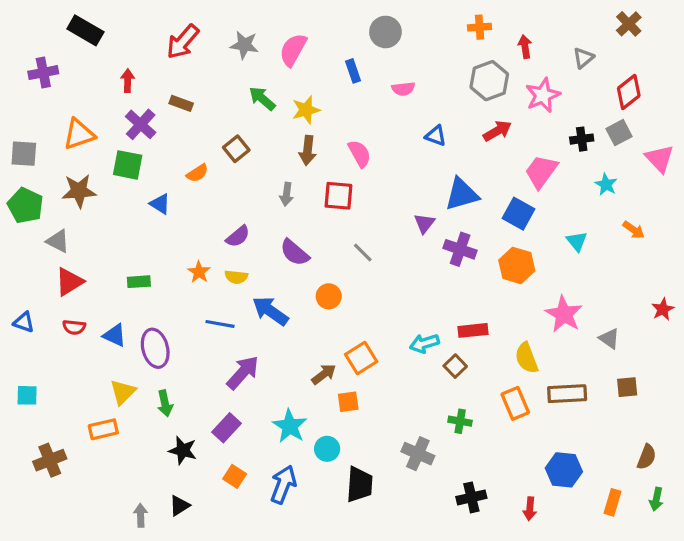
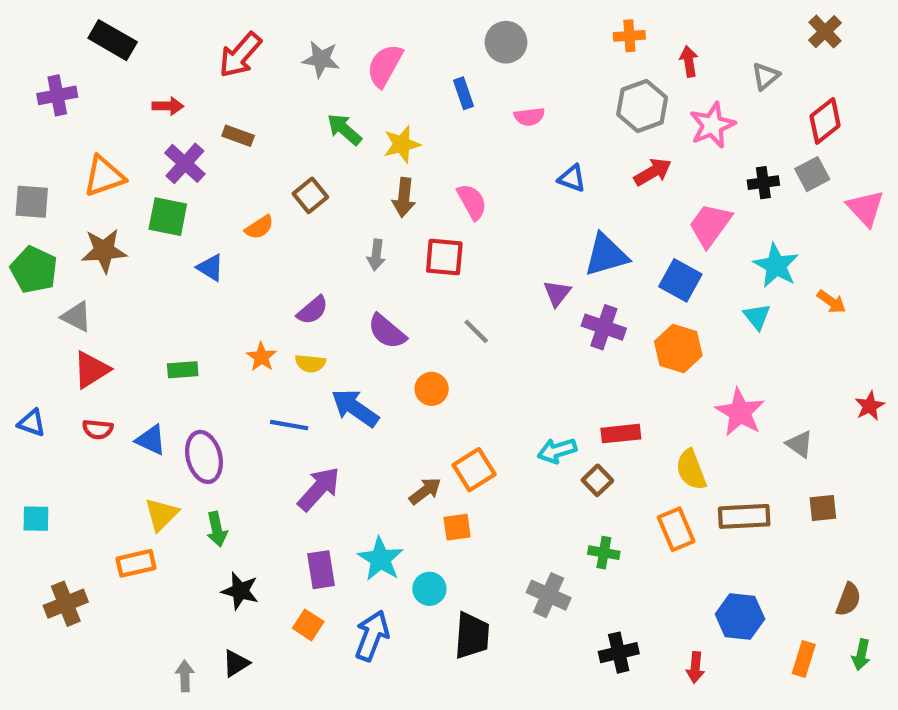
red arrow: (128, 81) -> (168, 106), turned 90
cyan star: (606, 184) -> (776, 266), moved, size x1.5
purple rectangle: (227, 428) -> (321, 570), moved, turned -52

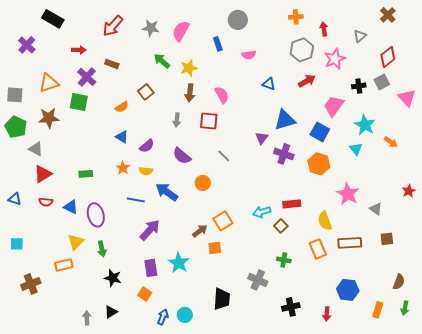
purple cross: (57, 95) -> (27, 45), turned -36
blue triangle: (210, 268) -> (122, 137), moved
cyan circle: (429, 589) -> (185, 315), moved
blue arrow: (372, 636) -> (163, 317), moved, size x0.7

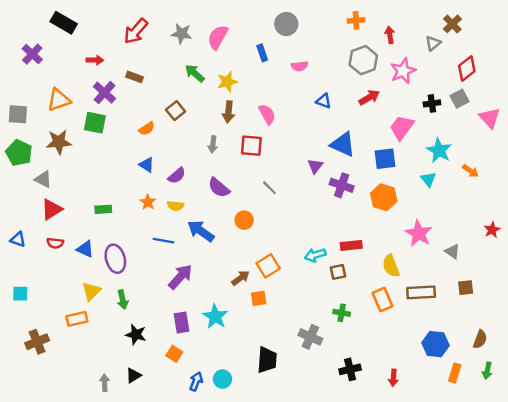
brown cross: (388, 15) -> (452, 24), moved
blue triangle: (285, 120) -> (343, 144), turned 40
blue square: (320, 132) -> (385, 159), turned -36
brown square: (281, 226) -> (338, 272), turned 32
blue hexagon: (348, 290) -> (436, 344), moved

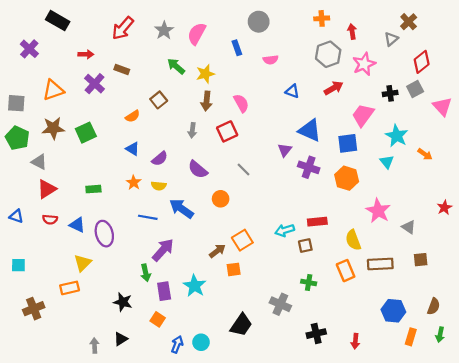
gray star: (182, 34) -> (164, 30), turned 30
green square: (95, 123) -> (86, 133), moved, turned -36
red square: (251, 146) -> (227, 131), turned -30
green arrow: (123, 300) -> (146, 273), moved
black trapezoid: (267, 360) -> (241, 325), turned 30

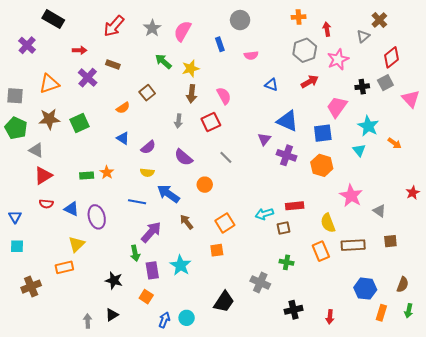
orange star: (134, 183) -> (107, 172), moved
blue triangle: (16, 216) -> (15, 217), moved, turned 40
brown arrow: (217, 251) -> (187, 222), moved, turned -91

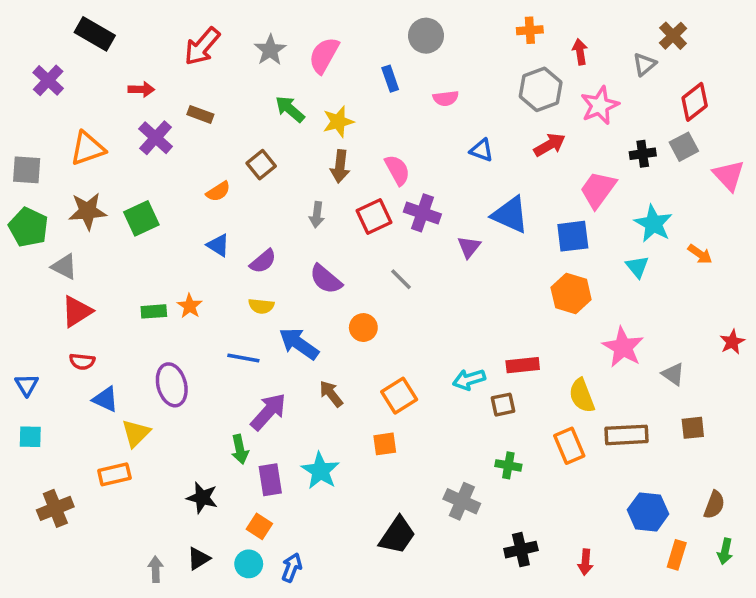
purple cross: (286, 155) -> (422, 213), moved
blue triangle: (71, 209) -> (105, 399), moved
cyan circle: (187, 318) -> (249, 564), moved

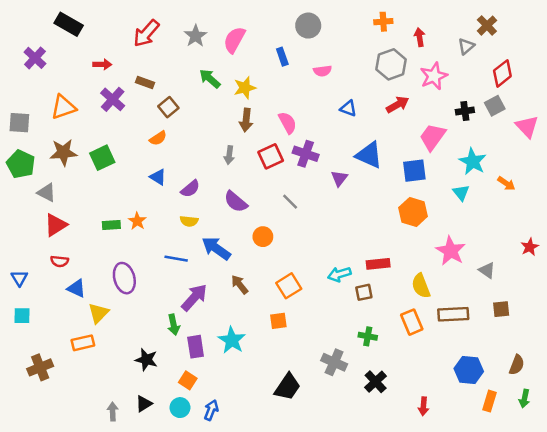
brown square: (261, 165) -> (168, 107), moved
black cross: (521, 550) -> (376, 382), moved, turned -30

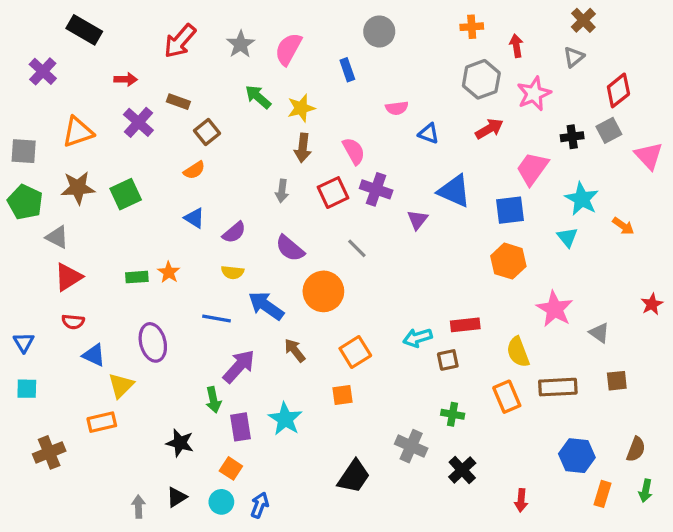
brown cross: (487, 26) -> (583, 20), moved
pink semicircle: (322, 71) -> (397, 108), moved
orange circle: (263, 237) -> (323, 291), size x1.6

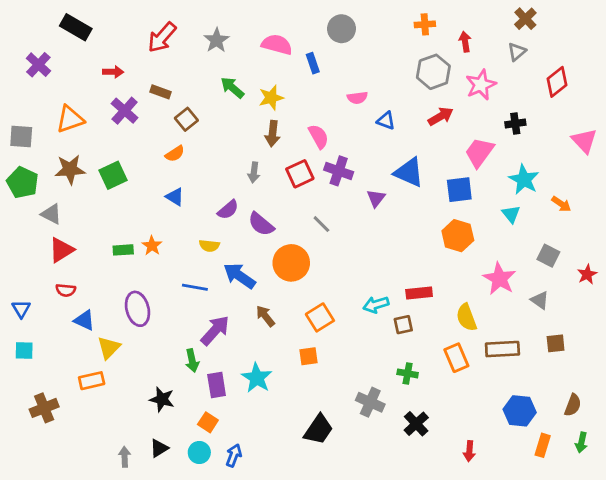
pink semicircle: (288, 49) -> (277, 45), moved, turned 76
gray square: (609, 130) -> (548, 256), moved, turned -35
purple semicircle: (234, 232) -> (228, 210), moved

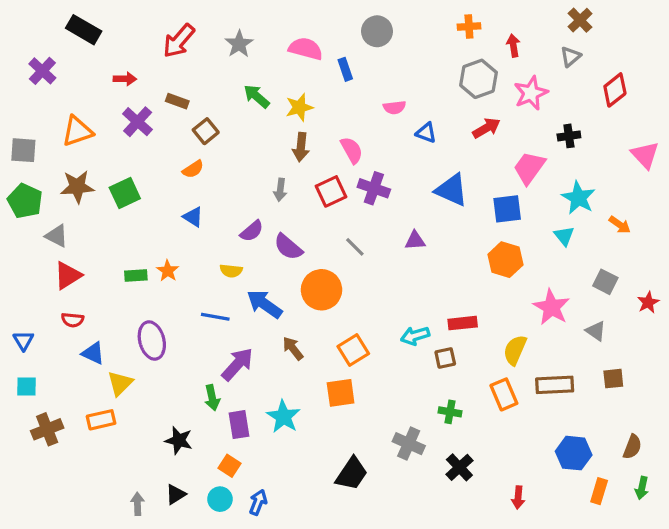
purple triangle: (376, 198) -> (415, 241), moved, turned 48
yellow semicircle: (466, 317) -> (515, 350), turned 44
orange square: (308, 356) -> (341, 393), size x1.4
brown cross: (44, 408) -> (47, 429), moved

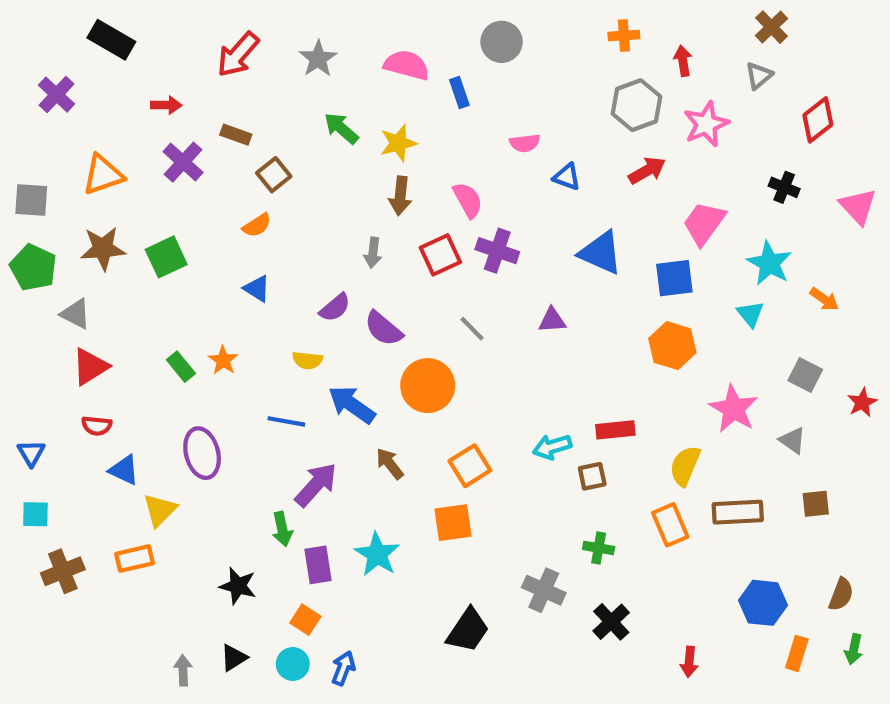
black cross: (569, 136) -> (784, 187), moved, turned 30
green rectangle: (136, 275) -> (181, 367), turned 55

